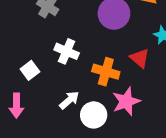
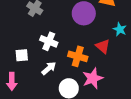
white square: (30, 70) -> (22, 55), turned 32
white arrow: (69, 100) -> (49, 68), moved

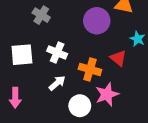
white square: (22, 55) -> (22, 55), moved, size x1.5

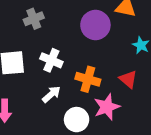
gray cross: (41, 15) -> (34, 19), turned 36
red triangle: (118, 58) -> (128, 79), moved

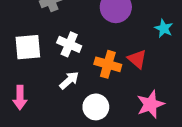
red triangle: (128, 79) -> (137, 59), moved
pink star: (107, 107) -> (150, 104), moved

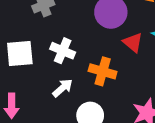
red triangle: (137, 59) -> (133, 42), moved

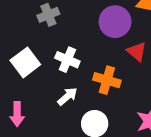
white square: (20, 53) -> (25, 62), turned -32

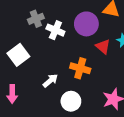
white cross: (67, 60) -> (55, 30), moved

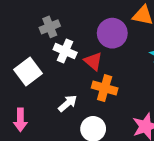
white cross: (55, 30) -> (65, 51), moved
red triangle: (103, 47) -> (93, 61), moved

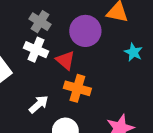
gray cross: (50, 27) -> (40, 22), moved, turned -36

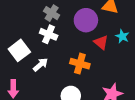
red triangle: (65, 60) -> (101, 42), moved
white arrow: (39, 104) -> (40, 65), moved

